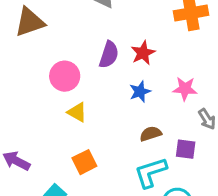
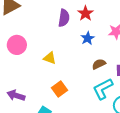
pink circle: (65, 76) -> (17, 45), moved

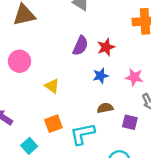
cyan L-shape: (103, 89) -> (82, 134), moved

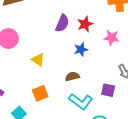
pink star: (134, 77) -> (111, 38), moved
brown semicircle: (105, 108) -> (72, 76), moved
cyan L-shape: (82, 134) -> (81, 101), moved, turned -130

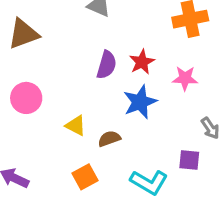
blue star: (81, 49) -> (140, 102), size x1.5
brown semicircle: (72, 76) -> (109, 139), moved

